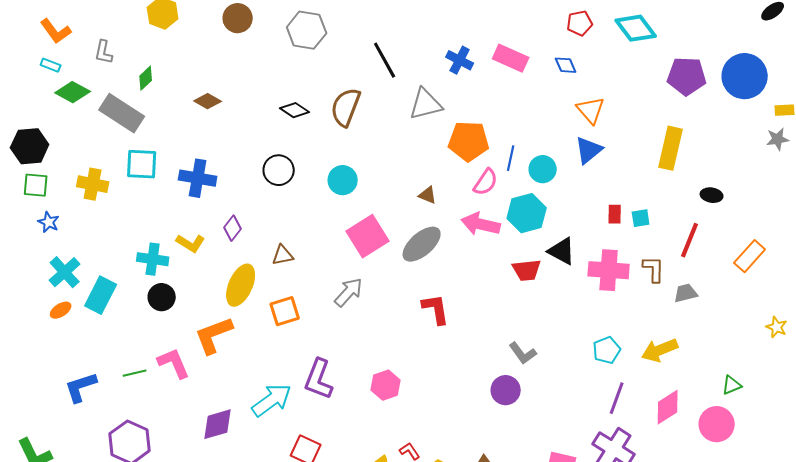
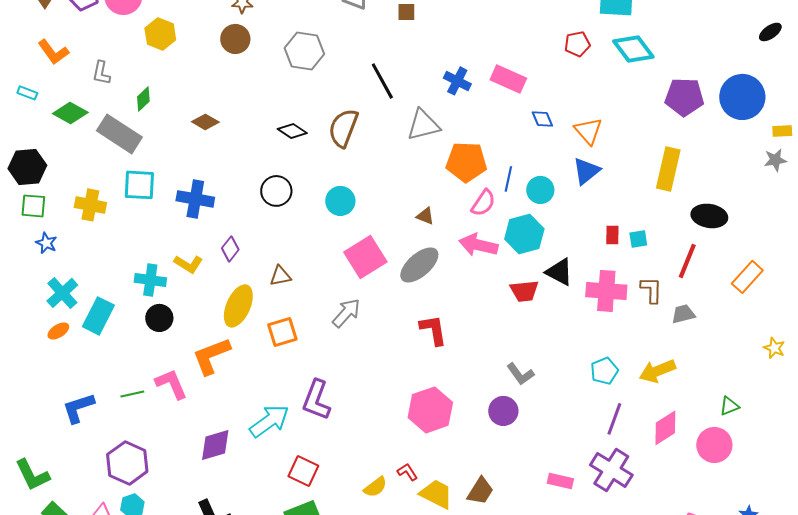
cyan rectangle: (51, 65) -> (27, 93), moved
blue diamond: (566, 65) -> (542, 119), moved
black ellipse: (712, 195) -> (709, 216), size x1.6
pink hexagon: (386, 385) -> (430, 410), moved, size x1.5

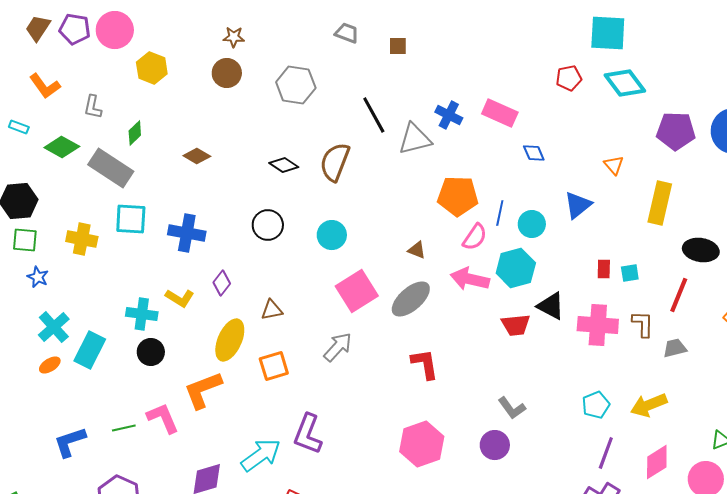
gray triangle: (423, 125) -> (415, 139), moved
orange triangle: (588, 131) -> (614, 165), moved, size x0.7

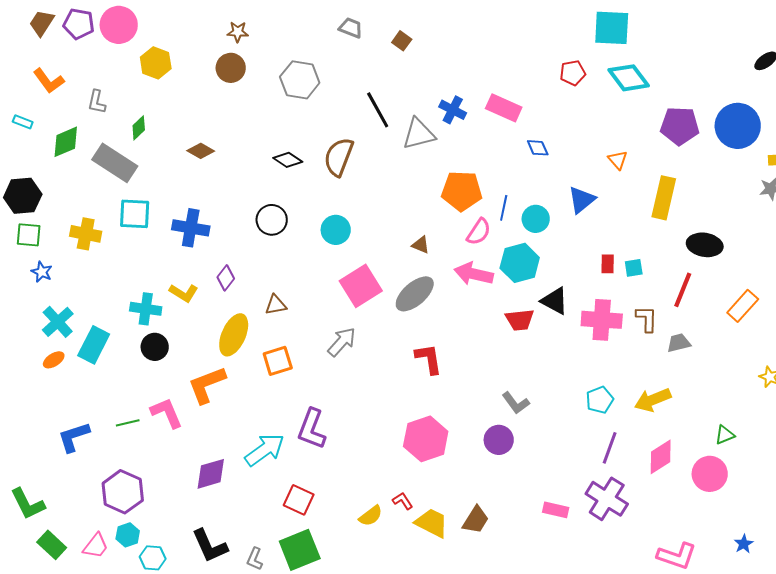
brown square: (398, 46) -> (402, 41), turned 36
green diamond: (62, 147) -> (66, 142), turned -52

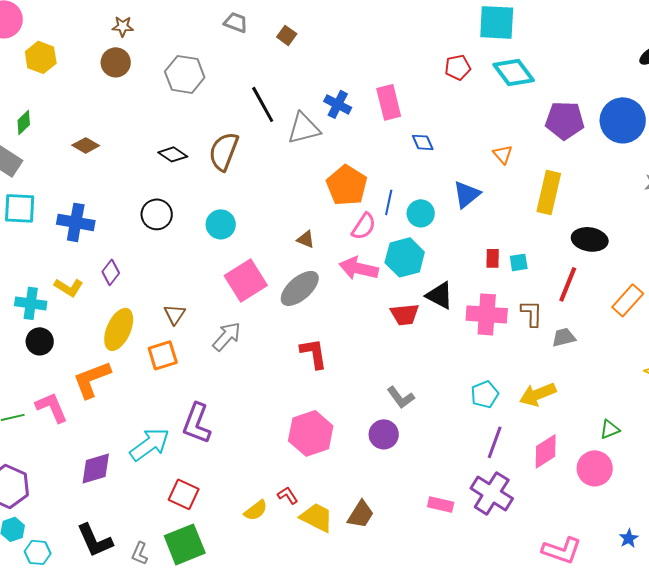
pink rectangle: (504, 108) -> (389, 102), turned 52
orange pentagon: (462, 191) -> (347, 185), turned 30
brown triangle: (276, 305) -> (175, 314), moved, turned -45

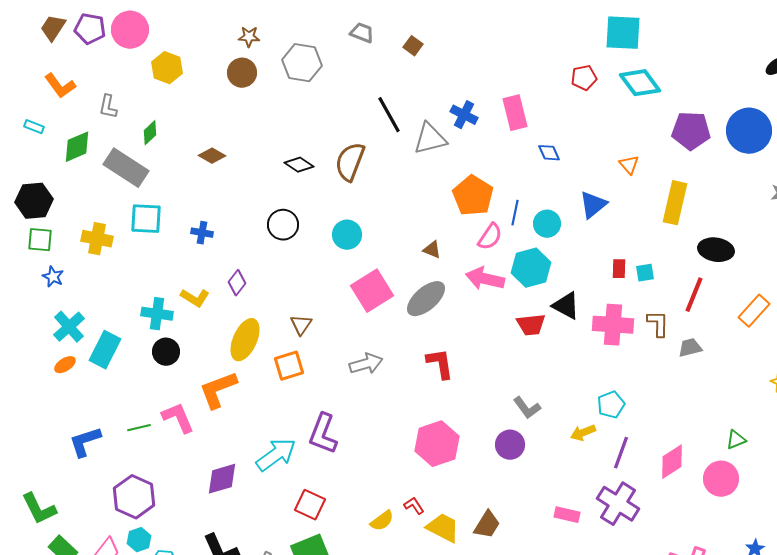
gray hexagon: (185, 74) -> (302, 63), moved
blue cross: (76, 222) -> (202, 233), size x0.6
gray arrow: (227, 336) -> (366, 364), moved, turned 32
yellow arrow: (538, 394) -> (583, 433), moved, size x0.7

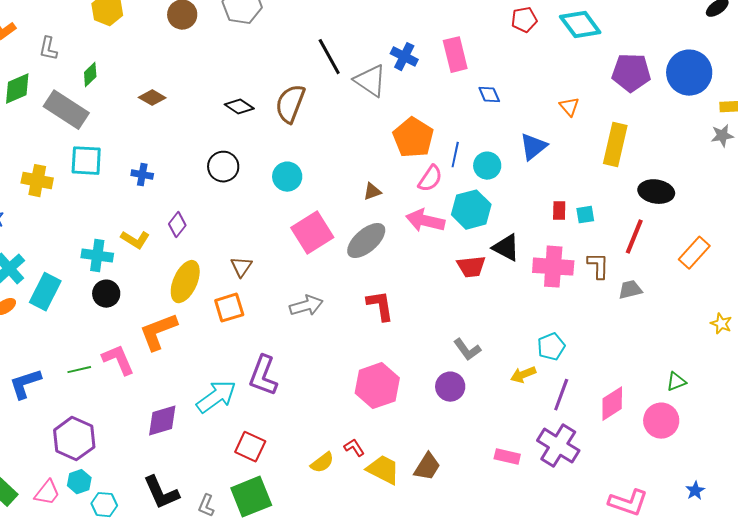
gray triangle: (430, 139) -> (370, 81), turned 48
brown triangle: (432, 250) -> (372, 192), turned -42

